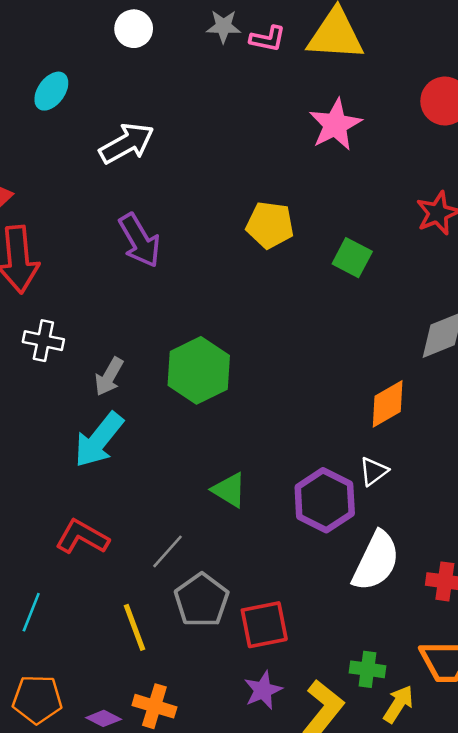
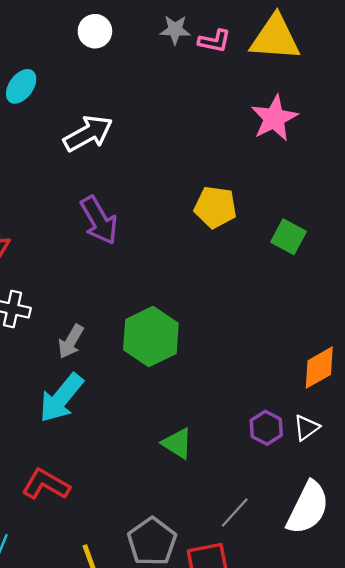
purple hexagon: (325, 500) -> (266, 428), moved, size x0.6
gray line: (167, 551) -> (235, 513), moved

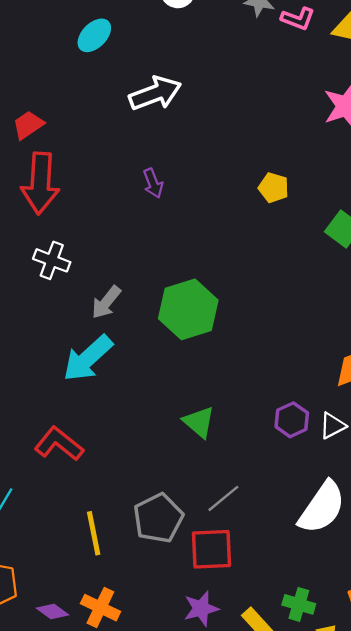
yellow pentagon: (215, 207) -> (274, 188), size x0.7
purple arrow: (99, 220) -> (153, 183), size x0.6
gray line: (235, 513) -> (223, 498), moved

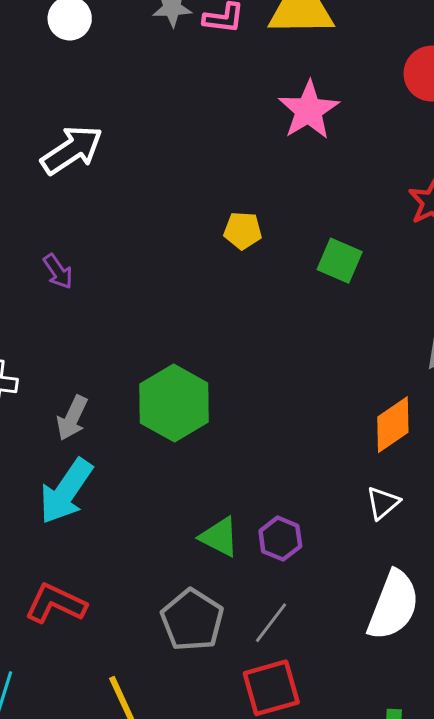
purple arrow: (153, 183) -> (58, 271), moved
purple hexagon: (292, 420) -> (280, 539), moved
gray pentagon: (158, 518) -> (192, 620), moved

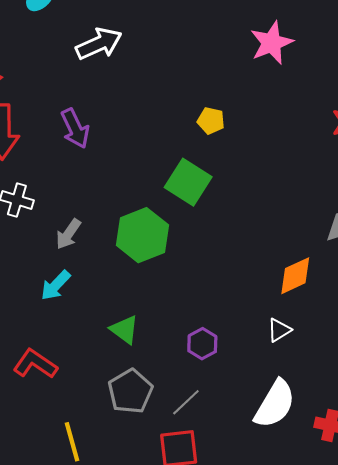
green square: (340, 261) -> (188, 182), moved, size x1.4
purple arrow: (58, 271) -> (75, 128), size x1.5
cyan arrow: (66, 491) -> (56, 285), size x0.7
green triangle: (219, 537) -> (125, 330), moved

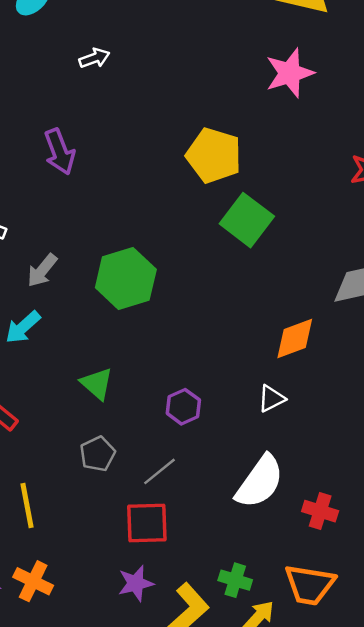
white arrow: (99, 44) -> (94, 58), size x0.6
yellow pentagon: (211, 121) -> (214, 155), size x1.8
green square: (188, 182) -> (247, 220), moved
gray pentagon: (130, 391) -> (98, 454), size x0.7

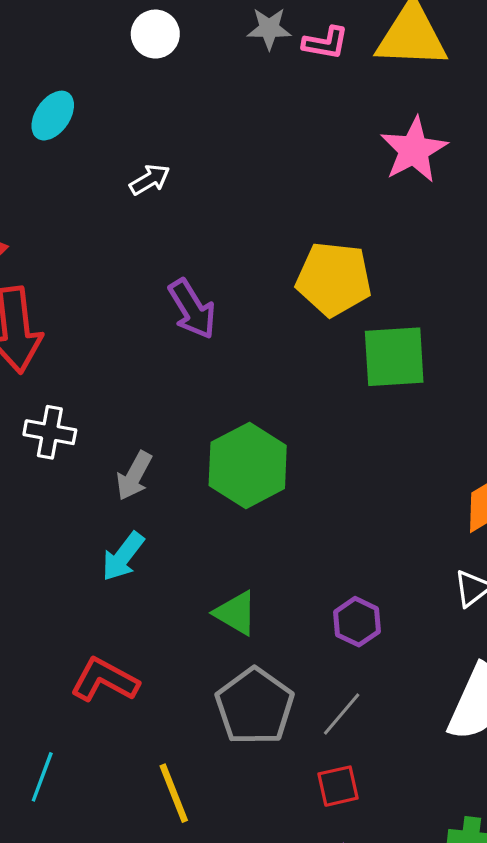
purple arrow: (60, 152) -> (192, 309), moved
green square: (247, 220) -> (394, 357), turned -30
gray pentagon: (98, 454) -> (255, 706), size x1.6
red square: (147, 523) -> (338, 786), size x0.7

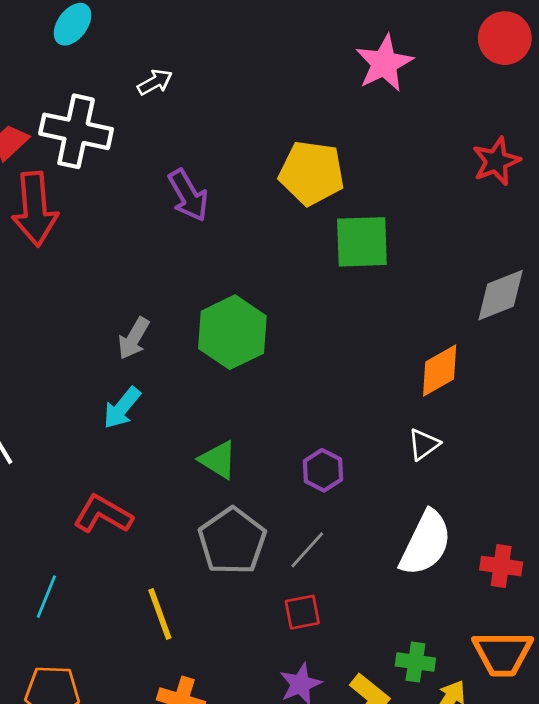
white cross: (50, 432) -> (76, 131), moved, size x1.6

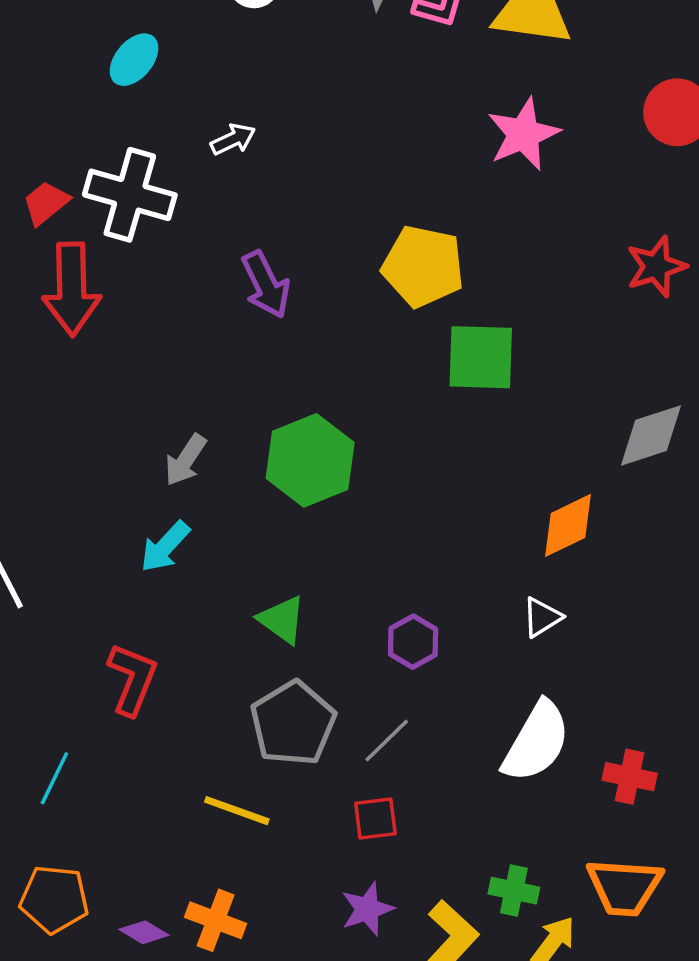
red L-shape: (103, 514) -> (132, 679), turned 78
yellow line: (160, 614) -> (237, 811), moved, turned -54

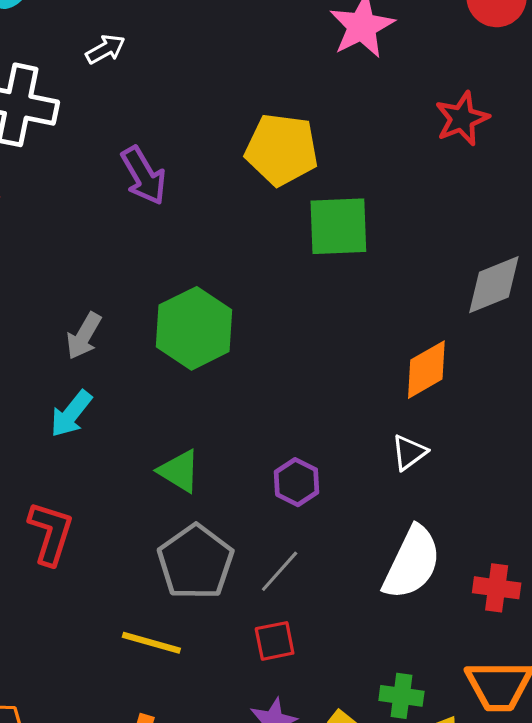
red star: (656, 267) -> (462, 119), moved

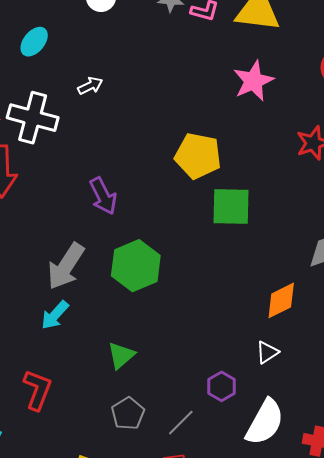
purple arrow: (144, 176) -> (103, 196), moved
gray arrow: (84, 336) -> (66, 266), size x1.6
green triangle: (179, 471) -> (121, 355), turned 44
purple hexagon: (297, 482) -> (222, 386), moved
gray pentagon: (196, 562) -> (128, 414), size x0.7

